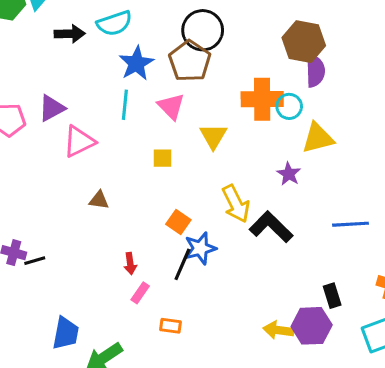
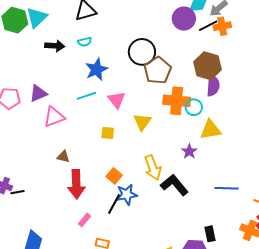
cyan semicircle: (114, 23) -> (85, 42), size x0.6
brown pentagon: (190, 61) -> (158, 70), moved
cyan line: (125, 105) -> (86, 96), turned 60
red arrow: (130, 264) -> (76, 184), moved, size x2.0

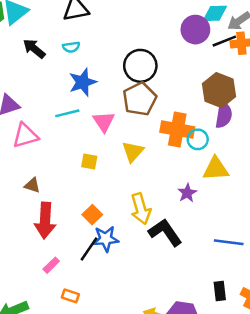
black arrow: (55, 46) -> (34, 49), turned -150
brown pentagon: (158, 70) -> (140, 99), moved
black rectangle: (210, 234) -> (220, 291), moved

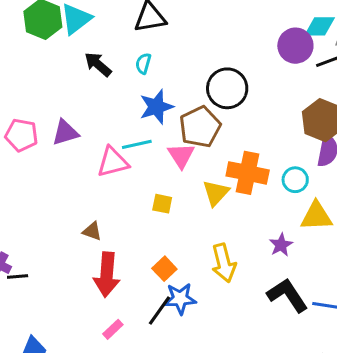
cyan semicircle: (71, 47) -> (143, 63), turned 112
brown pentagon: (140, 99) -> (200, 127), moved
orange cross: (177, 130) -> (248, 173), moved
pink triangle: (25, 136) -> (113, 162), moved
black L-shape: (165, 232) -> (287, 295), moved

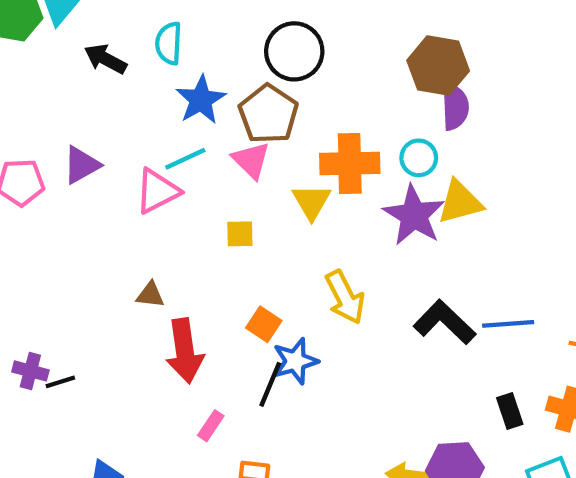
cyan semicircle: (143, 63) -> (169, 43), size x1.4
purple star: (281, 245) -> (414, 215), moved, size x1.8

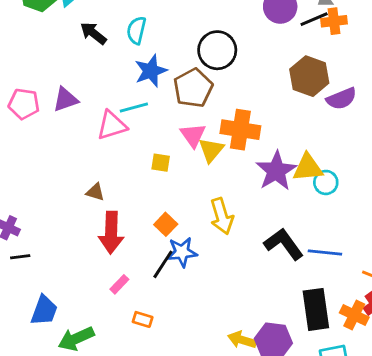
purple semicircle: (455, 107) -> (341, 99), moved, turned 60
cyan circle: (419, 158) -> (326, 182), moved
pink triangle: (251, 160) -> (193, 135), moved
black line: (60, 382) -> (20, 257), moved
black rectangle: (510, 411) -> (316, 309), size x1.8

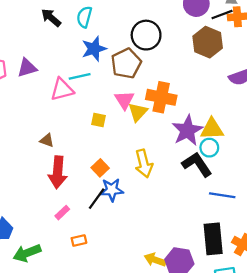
brown hexagon: (309, 76) -> (208, 42), moved
cyan circle: (326, 182) -> (209, 148), moved
black L-shape: (284, 244) -> (197, 164), moved
orange rectangle: (143, 319) -> (79, 240), turned -32

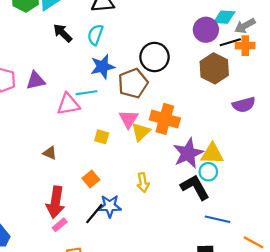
yellow arrow: (144, 164) -> (143, 183), size x0.7
orange square: (100, 168) -> (91, 179), moved
red arrow: (58, 172) -> (55, 202), moved

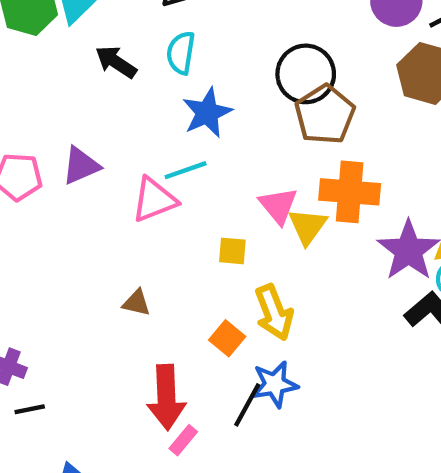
brown pentagon: (133, 83) -> (325, 115), moved
yellow arrow: (143, 183) -> (274, 312), moved, size x1.4

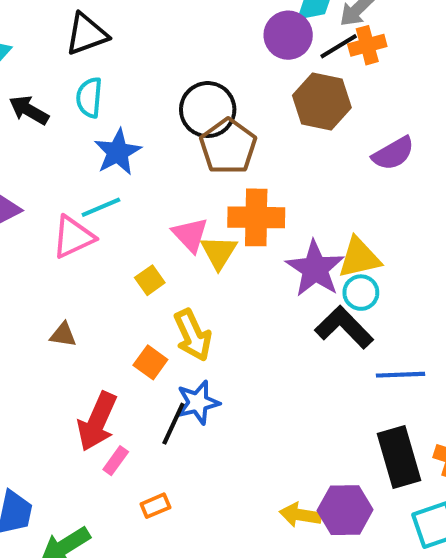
yellow square: (232, 251) -> (150, 280), turned -36
red arrow: (166, 397) -> (97, 421), turned 30

